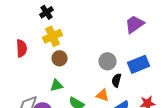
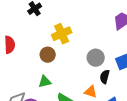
yellow cross: (52, 36) -> (62, 34), moved

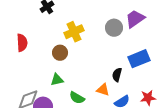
gray circle: (96, 58) -> (114, 28), moved

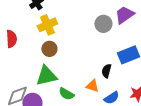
yellow cross: (74, 32) -> (47, 25), moved
green triangle: (57, 80) -> (46, 76), size x1.6

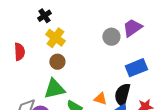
yellow cross: (47, 25) -> (55, 38), turned -30
black semicircle: (106, 71) -> (122, 95), moved, size x1.6

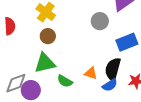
gray circle: (111, 37) -> (100, 21), moved

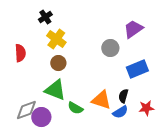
green triangle: (45, 63) -> (55, 90), turned 35
black semicircle: (113, 69) -> (123, 96), size x0.6
orange triangle: (91, 73) -> (101, 100), size x1.5

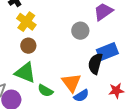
black semicircle: (123, 96) -> (95, 64), moved, size x1.5
orange triangle: (101, 100) -> (71, 83), turned 35
blue semicircle: (120, 112) -> (81, 96), moved

